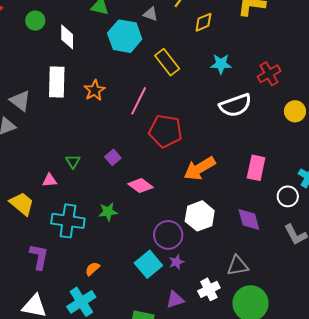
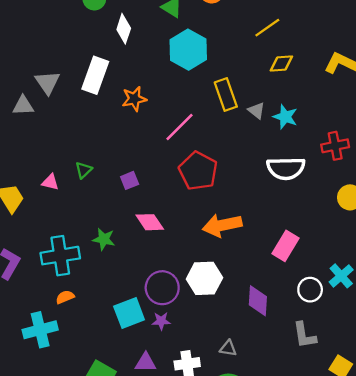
gray triangle: (151, 14) -> (256, 111), moved
cyan cross: (68, 221) -> (60, 256), moved, turned -36
gray triangle: (238, 266) -> (228, 348), size x0.7

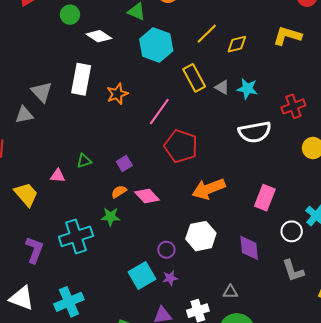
yellow line: (267, 28) -> (207, 34), moved
white diamond: (124, 29) -> (99, 36), turned -65
green triangle: (84, 170) -> (84, 161), turned 35
purple circle: (162, 288) -> (166, 250), size x0.6
orange semicircle: (65, 297) -> (119, 192), moved

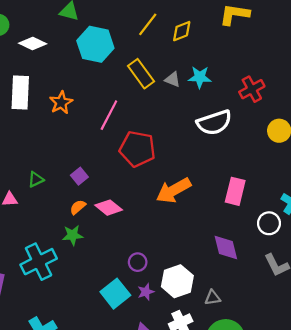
white hexagon: (201, 236) -> (177, 281), moved

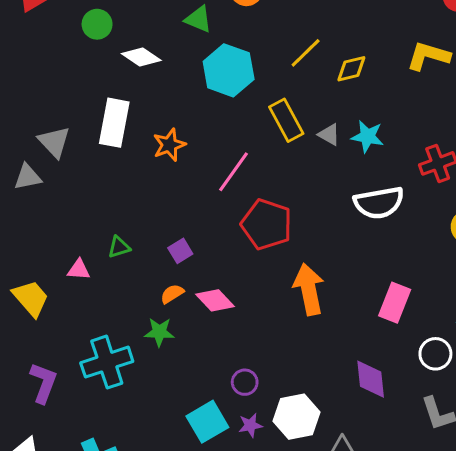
orange arrow: (174, 190) -> (309, 289), turned 100

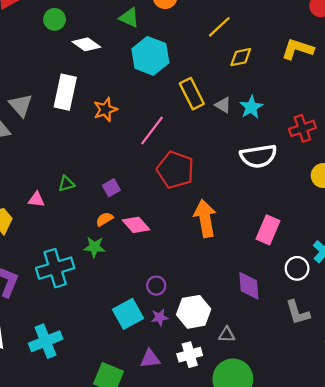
yellow line: (306, 53) -> (219, 27), moved
cyan star: (367, 137) -> (251, 107), turned 30

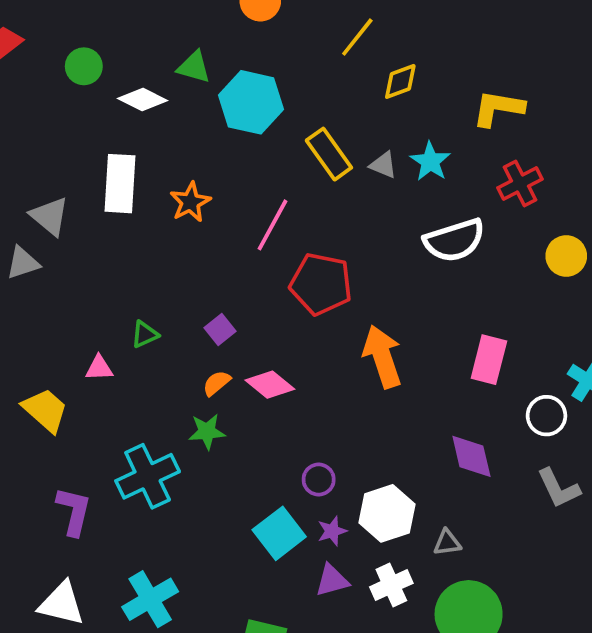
green triangle: (129, 18) -> (194, 67), moved
yellow L-shape: (298, 49) -> (498, 108), moved
purple triangle: (150, 359) -> (332, 580), moved

